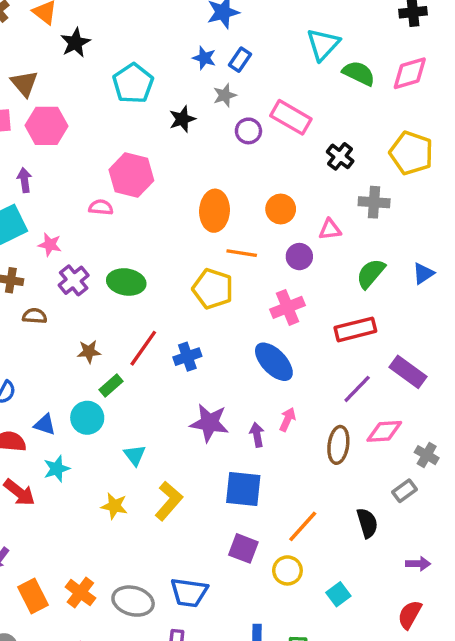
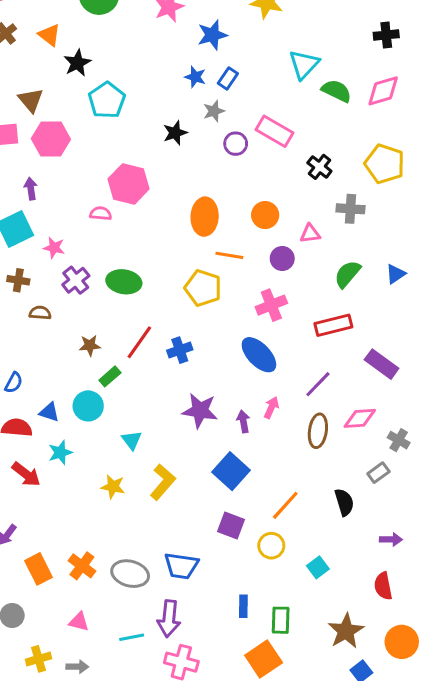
cyan pentagon: (133, 83) -> (107, 100), moved
purple line: (357, 389) -> (318, 384), moved
blue square: (243, 489) -> (231, 471), turned 36
red semicircle: (410, 615) -> (383, 586), turned -40

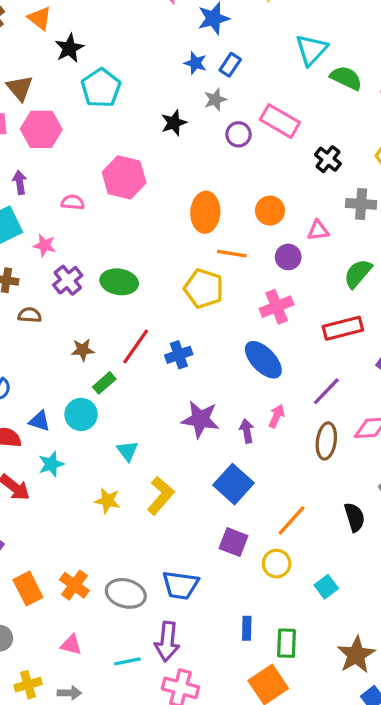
pink semicircle: (101, 213) -> (73, 202), moved

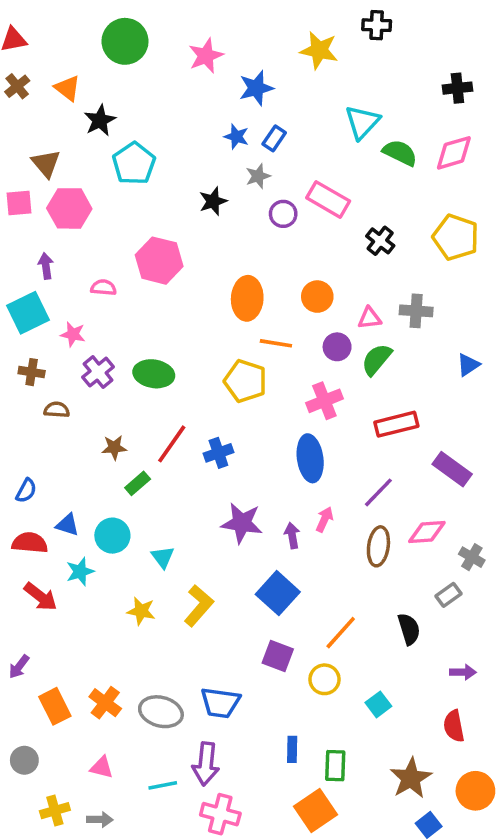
gray cross: (361, 204) -> (416, 311), moved
green semicircle: (358, 274) -> (377, 359), moved
blue ellipse: (263, 360) -> (310, 458), turned 36
cyan circle: (81, 414) -> (112, 536), moved

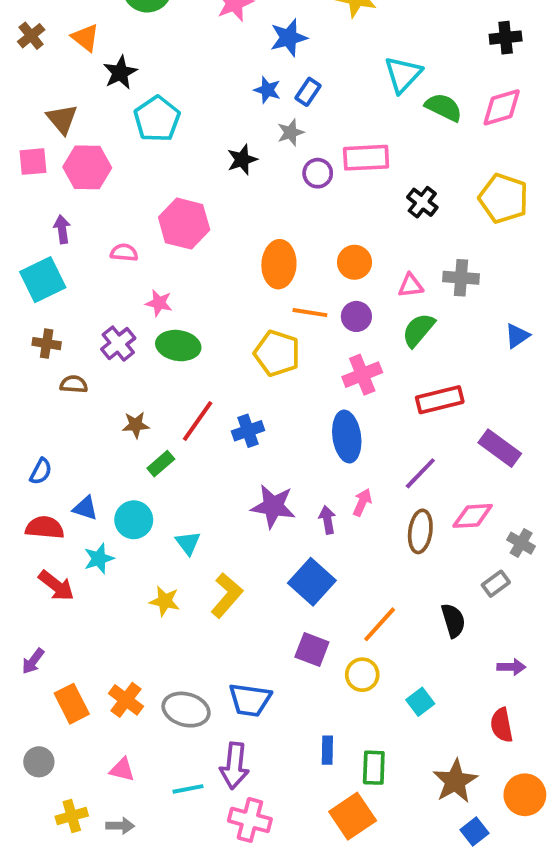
pink rectangle: (328, 199) -> (366, 158), turned -33
pink star: (73, 334) -> (159, 303), moved
purple circle: (337, 347) -> (356, 316), moved

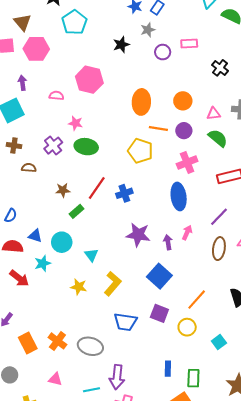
pink rectangle: (366, 158) -> (189, 44), size x0.7
green semicircle: (418, 330) -> (218, 138), turned 90
blue trapezoid: (250, 700) -> (125, 322), moved

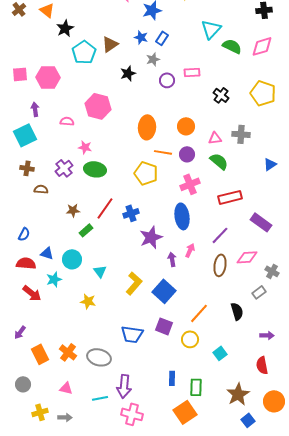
brown triangle: (22, 22) -> (110, 44), moved, turned 36
purple star: (138, 235) -> (151, 237), moved, turned -30
yellow L-shape: (113, 284) -> (134, 283), moved

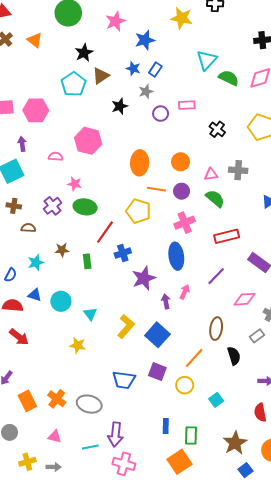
black star: (65, 28) -> (84, 53), moved
red line: (105, 208) -> (105, 232), moved
green rectangle: (86, 230) -> (87, 261), moved, turned -56
brown ellipse: (220, 265) -> (216, 329), moved
cyan star: (54, 279) -> (36, 262), moved

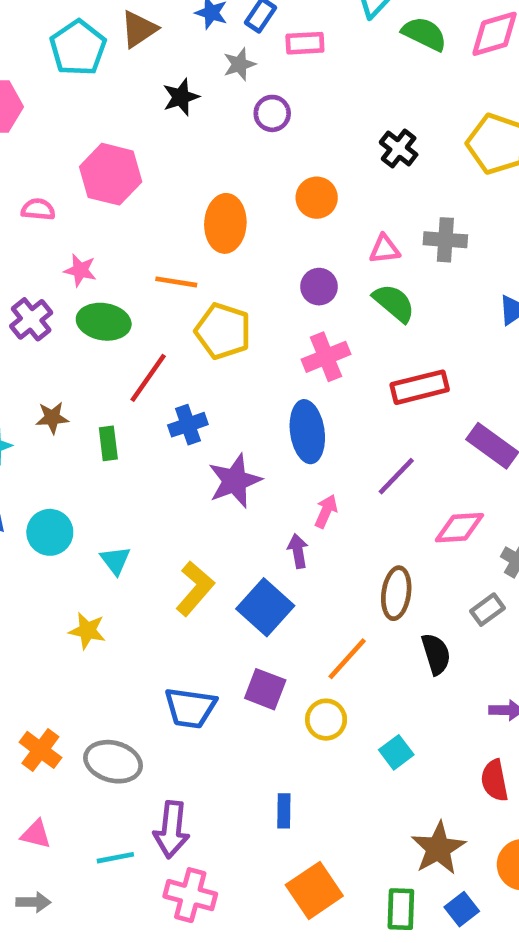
pink rectangle: (187, 105) -> (305, 43), moved
orange circle: (180, 162) -> (317, 198), moved
orange line: (156, 189) -> (176, 282), moved
purple arrow: (166, 301) -> (298, 551), moved
green rectangle: (191, 436) -> (401, 909), moved

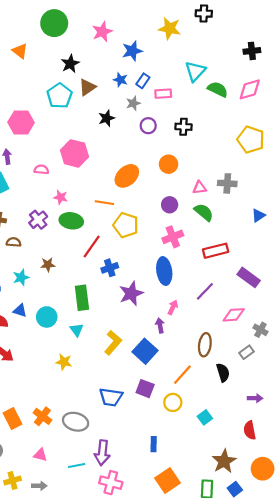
black cross: (399, 149) -> (183, 127), moved, turned -35
orange ellipse: (225, 223) -> (127, 176), turned 45
green rectangle: (108, 443) -> (82, 298), moved, size x1.6

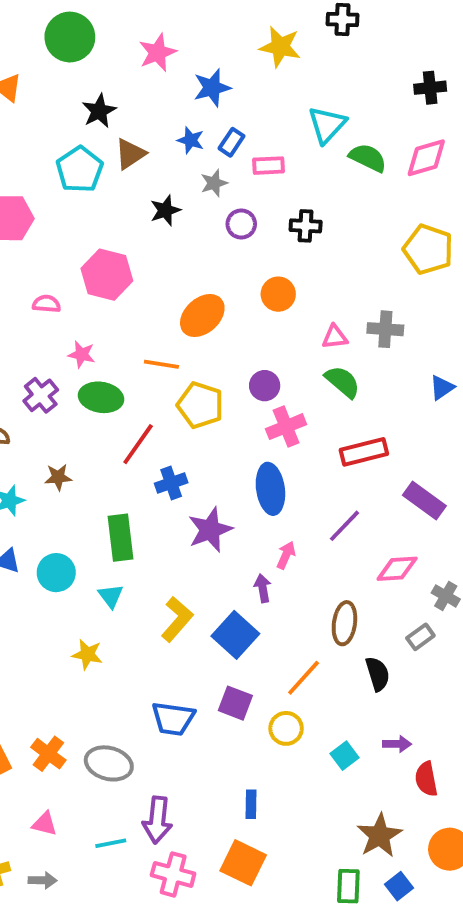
purple circle: (170, 205) -> (265, 386), moved
purple arrow: (255, 398) -> (397, 744), moved
orange square: (167, 480) -> (243, 863), moved, turned -30

